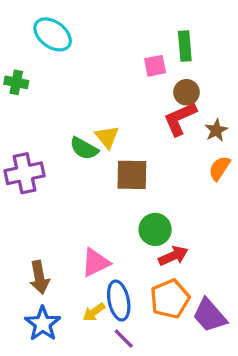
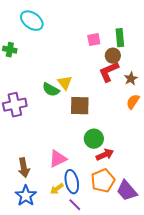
green rectangle: (185, 46) -> (120, 38), moved

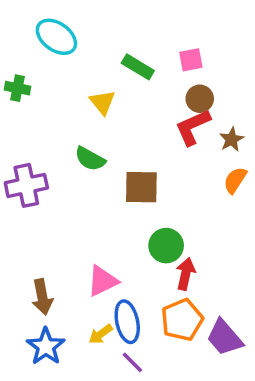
green rectangle: (120, 38) -> (138, 67), moved, turned -54
pink square: (94, 40) -> (191, 60), moved
yellow triangle: (65, 83) -> (102, 102), moved
red arrow: (105, 155) -> (186, 274), turned -54

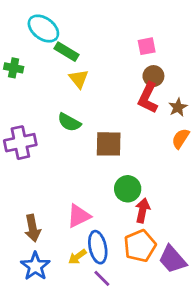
green rectangle: (138, 67) -> (67, 52), moved
red L-shape: (193, 127) -> (148, 98), turned -40

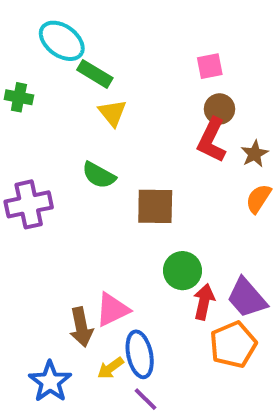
brown arrow: (33, 228) -> (81, 327), moved
orange pentagon: (140, 246) -> (233, 345), moved
purple trapezoid: (172, 259) -> (247, 298), moved

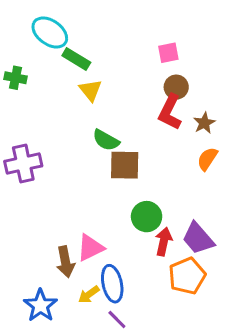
green semicircle: (99, 175) -> (106, 140), moved

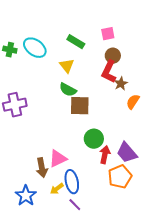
cyan ellipse: (50, 32) -> (35, 48), moved
green rectangle: (76, 59) -> (76, 42), moved
yellow triangle: (90, 90) -> (67, 66), moved
brown star: (204, 123) -> (121, 84), moved

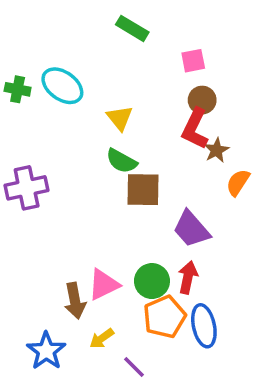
green rectangle: (76, 42) -> (132, 28), moved
green circle: (94, 139) -> (152, 281), moved
purple trapezoid: (127, 153) -> (191, 229), moved
orange pentagon: (120, 177) -> (165, 317), moved
blue ellipse: (72, 182) -> (204, 326), moved

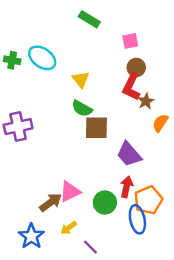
green circle: (152, 281) -> (105, 202), moved
brown arrow: (75, 301) -> (51, 202), turned -115
orange pentagon: (165, 317) -> (148, 200), moved

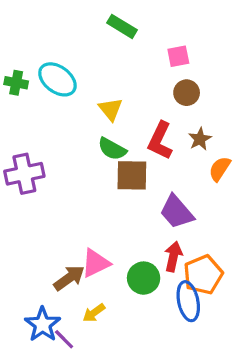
red L-shape: (131, 87) -> (160, 141), moved
purple line: (90, 247) -> (64, 339), moved

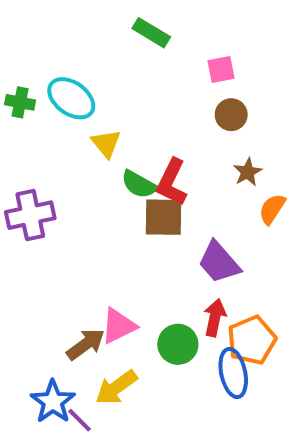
yellow triangle: (110, 109) -> (106, 143), moved
red L-shape: (160, 141) -> (172, 182), moved
yellow arrow: (94, 313) -> (116, 387), size x1.5

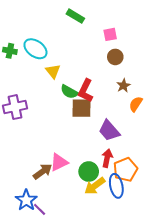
yellow arrow: (116, 387) -> (95, 186), moved

